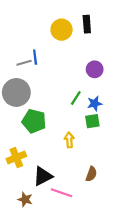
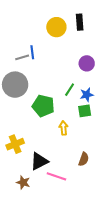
green pentagon: (34, 121) -> (43, 106), moved

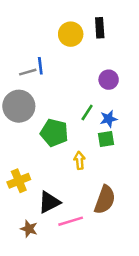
brown semicircle: (84, 159) -> (105, 200), size x1.6
pink line: (56, 176) -> (71, 221), turned -36

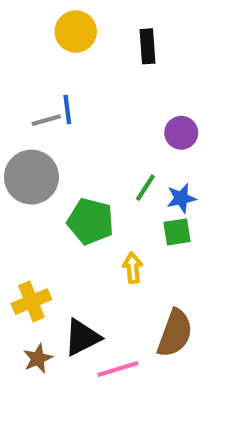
black rectangle: (100, 28) -> (147, 46), moved
yellow circle: (71, 34) -> (76, 32), moved
brown star: (29, 229) -> (38, 358), moved, turned 30

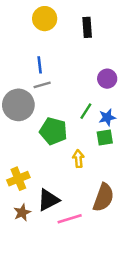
gray line: (46, 120) -> (42, 85), moved

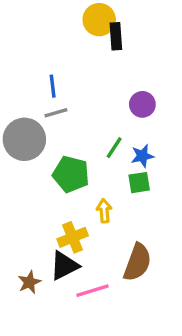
yellow circle: (45, 19) -> (99, 20), moved
yellow cross: (18, 179) -> (73, 237), moved

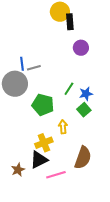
blue line: (53, 86) -> (22, 64), moved
purple circle: (142, 104) -> (81, 48), moved
green square: (139, 183) -> (84, 110), turned -32

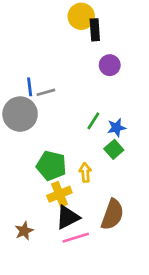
green pentagon: (43, 105) -> (51, 166), moved
black triangle: (39, 160) -> (68, 217), moved

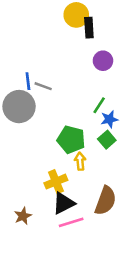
gray line: (46, 92) -> (43, 86), turned 36
green line: (93, 121) -> (99, 105), moved
green pentagon: (51, 166) -> (71, 140), moved

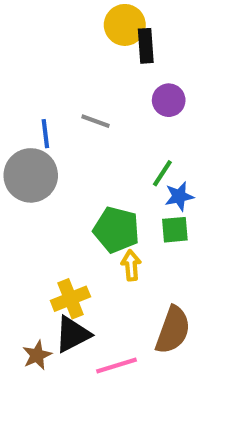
gray line: (43, 86) -> (96, 121), moved
green square: (107, 140) -> (175, 230), turned 36
yellow cross: (56, 182) -> (70, 299), moved
black triangle: (64, 203) -> (73, 334), moved

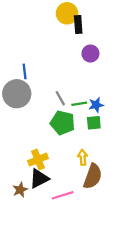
gray line: (96, 121) -> (60, 98), moved, turned 40
green line: (162, 173) -> (79, 104), moved, turned 48
yellow arrow: (131, 265) -> (83, 157), moved

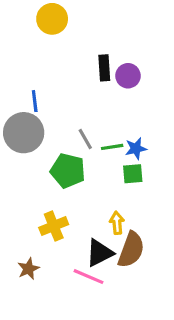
yellow circle: (67, 13) -> (52, 19), moved
black rectangle: (78, 24) -> (104, 68), moved
green pentagon: (63, 123) -> (68, 171), moved
black triangle: (39, 179) -> (100, 253), moved
pink line: (63, 195) -> (88, 277), turned 40

